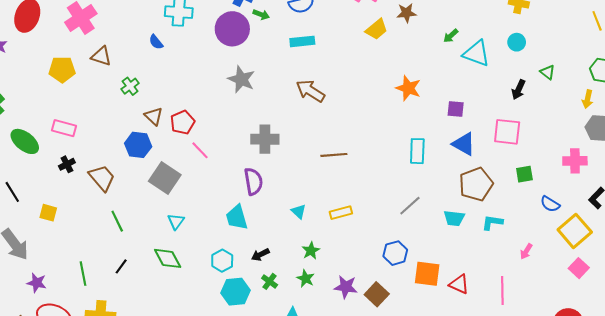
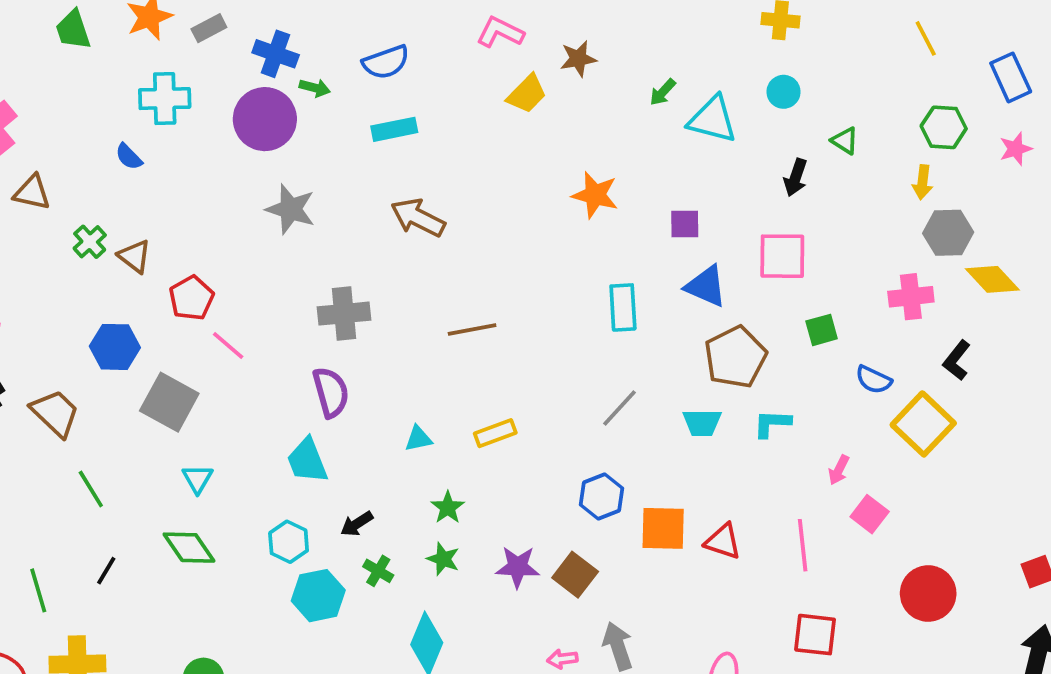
brown triangle: (154, 116) -> (135, 256), moved
cyan triangle: (299, 211) -> (418, 439), turned -49
pink square: (579, 268) -> (870, 514), moved

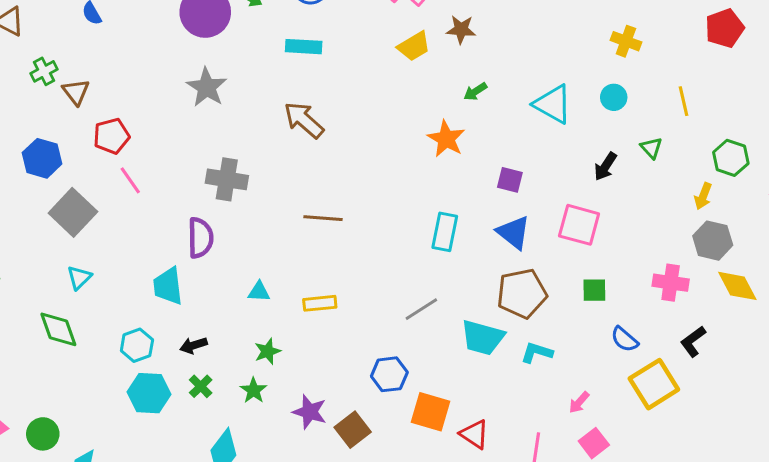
yellow line: (926, 38) -> (683, 101), moved
green arrow: (663, 92) -> (475, 92), moved
cyan trapezoid: (702, 423) -> (483, 338), size x1.4

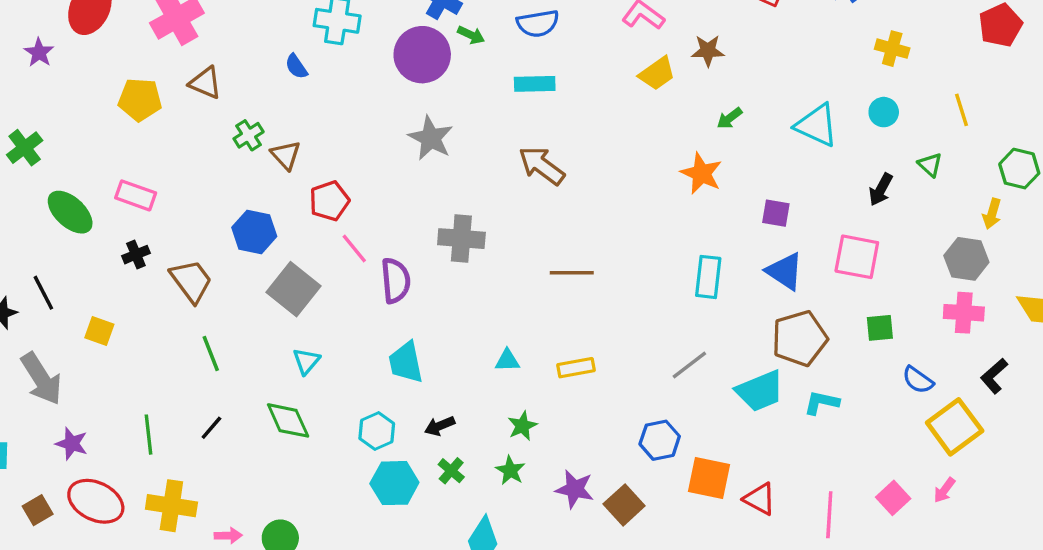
purple semicircle: (200, 238) -> (396, 281), moved
gray hexagon: (713, 241) -> (966, 259), moved
cyan trapezoid: (483, 338) -> (760, 391), turned -33
pink arrow: (579, 402) -> (944, 490), moved

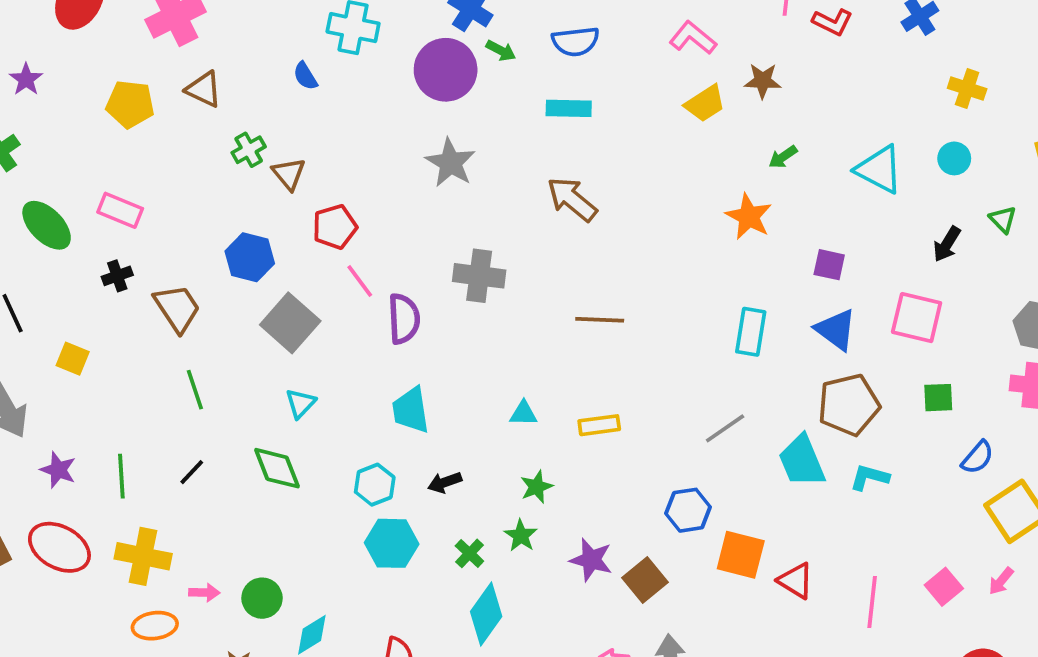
purple star: (39, 53) -> (26, 79), moved
blue semicircle: (918, 380) -> (978, 457), turned -88
cyan trapezoid: (760, 391) -> (802, 461), turned 87
purple star: (72, 444) -> (58, 470), moved
green cross: (451, 471) -> (469, 553), moved

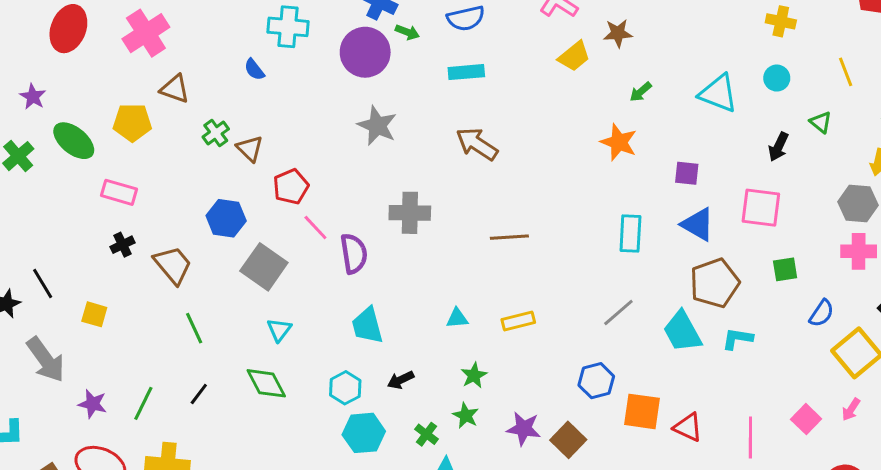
yellow pentagon: (130, 104) -> (132, 122), moved
green ellipse: (47, 225) -> (74, 141), moved
green line: (121, 476) -> (143, 403), turned 36

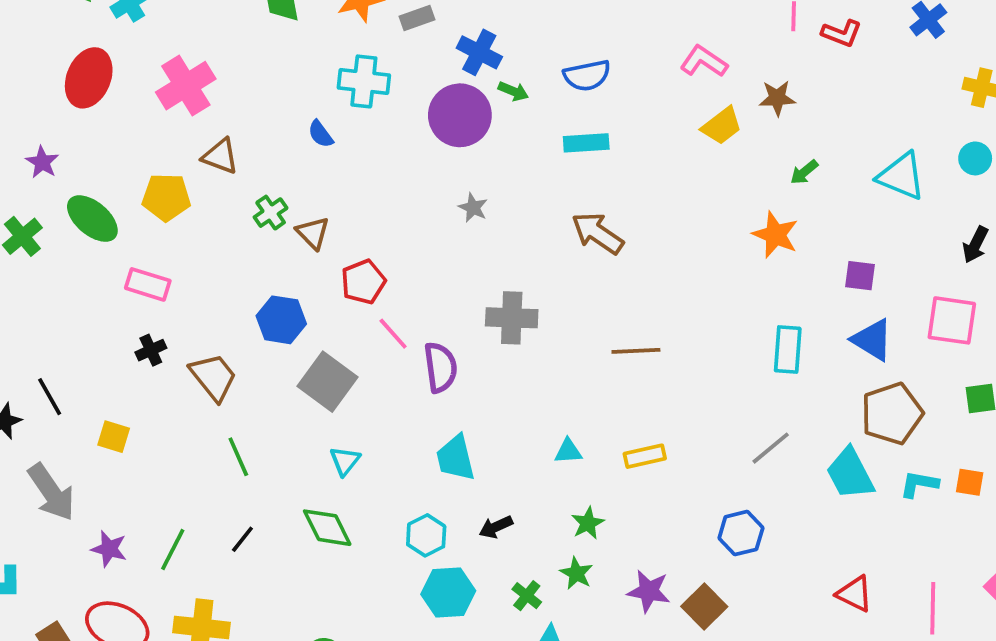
gray star: (377, 126) -> (473, 208), size x0.6
orange square: (642, 411) -> (970, 482), moved, size x0.6

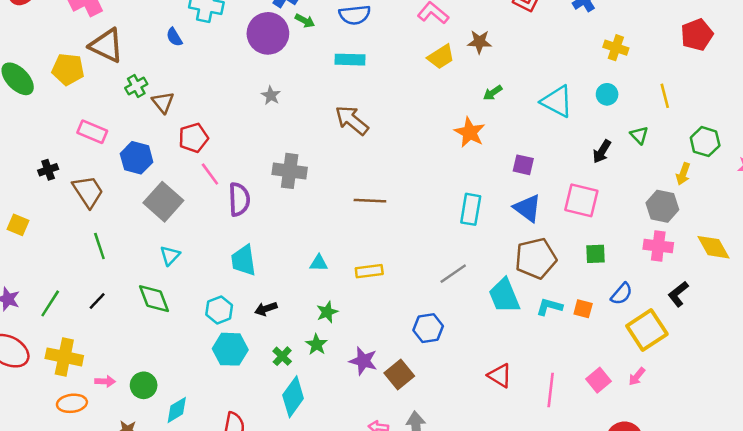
brown triangle: (220, 156) -> (106, 46), size x1.4
pink rectangle: (148, 284) -> (92, 132), moved

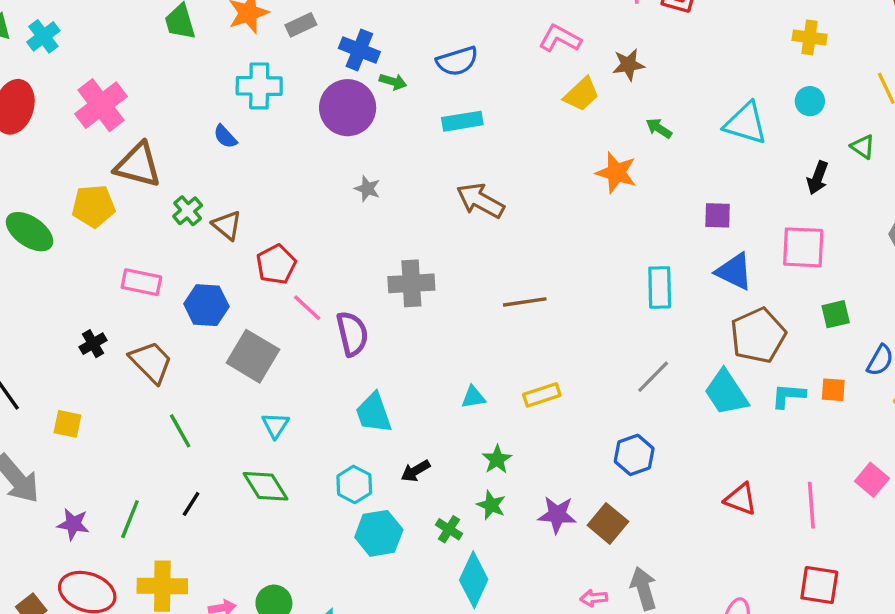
green arrow: (493, 93) -> (659, 128), turned 78
orange star: (470, 132) -> (616, 173), moved

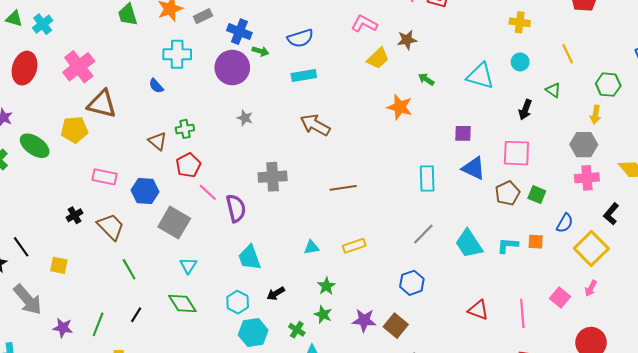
green cross: (188, 211) -> (185, 129), moved, turned 30
green square: (836, 314) -> (537, 195), turned 36
brown pentagon: (758, 335) -> (507, 193), moved, size x0.7

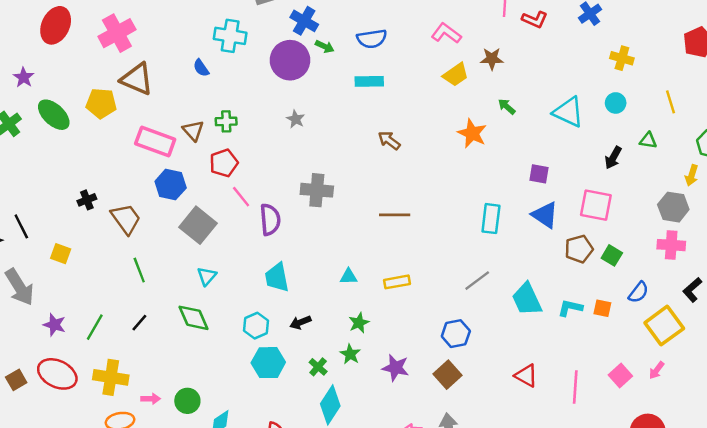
green triangle: (553, 90) -> (648, 140), turned -35
brown arrow: (315, 125) -> (389, 140), moved, size x0.7
pink rectangle: (104, 177) -> (155, 141), moved, size x1.4
brown square: (396, 326) -> (447, 375), moved

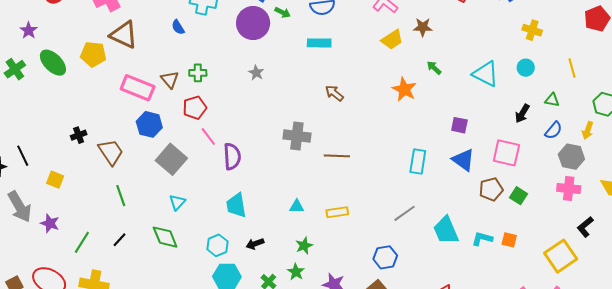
gray cross: (317, 190) -> (297, 136), moved
blue semicircle: (638, 292) -> (553, 130), moved
purple star: (54, 325) -> (50, 223), moved

